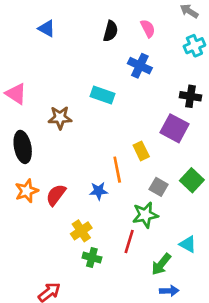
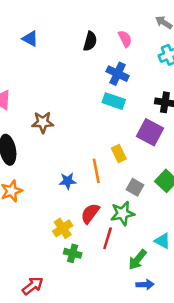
cyan rectangle: (103, 95) -> (114, 101), moved
blue star: (99, 191) -> (68, 181), moved
red semicircle: (56, 195) -> (90, 213), moved

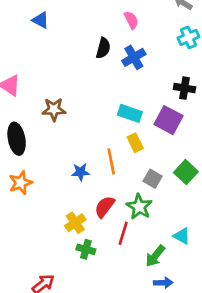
pink semicircle: (125, 39) -> (131, 20), moved
black semicircle: (90, 41) -> (103, 48), moved
blue cross: (118, 74) -> (134, 57), turned 35
cyan rectangle: (114, 101) -> (130, 113), moved
green star: (123, 213) -> (139, 207), turned -30

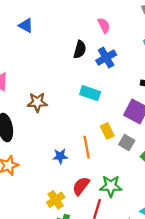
cyan rectangle: (130, 113) -> (90, 93), moved
gray square: (153, 179) -> (127, 142), moved
green star: (139, 207) -> (111, 186), turned -30

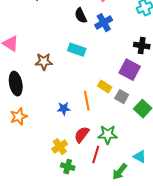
black semicircle: (80, 49) -> (81, 16), turned 140
cyan rectangle: (90, 93) -> (77, 50), moved
yellow rectangle: (107, 131) -> (105, 87), turned -32

